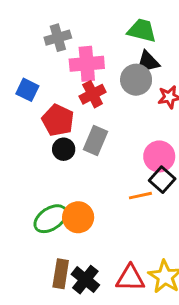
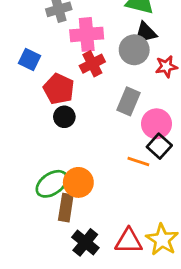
gray rectangle: (95, 140) -> (129, 101), moved
orange line: (140, 196) -> (138, 161), turned 30
brown rectangle: (61, 274) -> (66, 208), moved

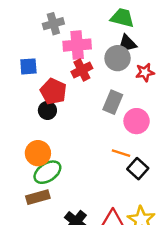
blue square: (29, 60) -> (28, 66), turned -30
black circle: (64, 117) -> (47, 110), moved
black square: (159, 146) -> (138, 169), moved
orange circle: (78, 182) -> (38, 153), moved
brown rectangle: (66, 208) -> (38, 197), moved, turned 65

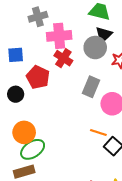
black triangle: (127, 44) -> (104, 35), turned -30
red cross: (82, 70) -> (63, 58), turned -30
black circle: (47, 110) -> (16, 94), moved

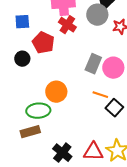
gray rectangle: (91, 87) -> (93, 64), moved
orange circle: (24, 132) -> (56, 92), moved
green ellipse: (33, 149) -> (38, 111), turned 30

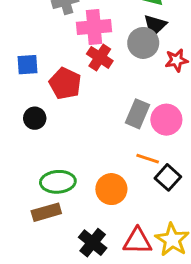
blue square: (22, 22) -> (27, 65), moved
black circle: (22, 59) -> (35, 118), moved
orange circle: (56, 92) -> (111, 189), moved

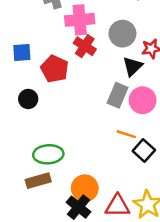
black triangle: (155, 26) -> (133, 66), moved
orange circle: (111, 189) -> (85, 188), moved

